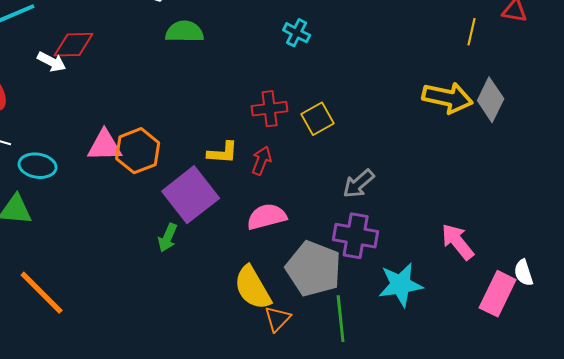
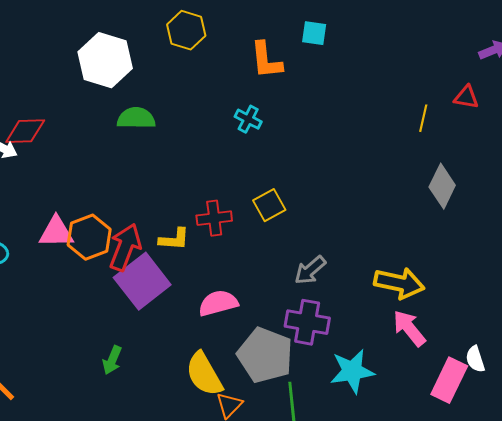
yellow arrow: (448, 98) -> (399, 283), moved
red cross: (270, 109) -> (214, 218), moved
red arrow: (262, 161) -> (125, 247), moved, size x1.6
green arrow: (168, 238) -> (112, 360), moved

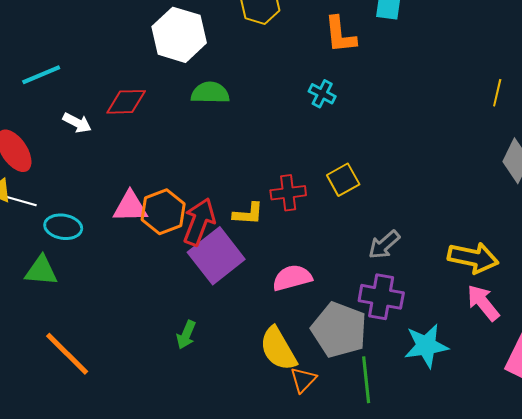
red diamond: (25, 131) -> (126, 102), moved

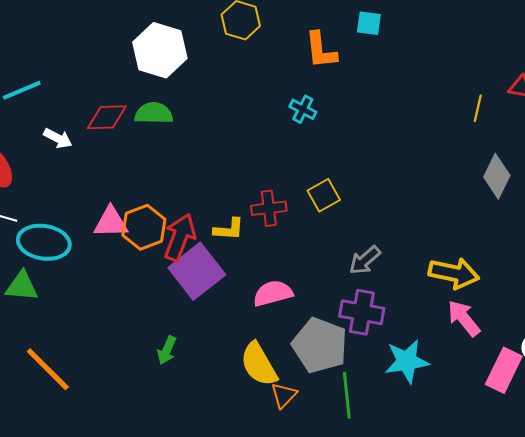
green semicircle: (210, 93) -> (154, 113), moved
cyan ellipse: (63, 227) -> (44, 242), size x1.4

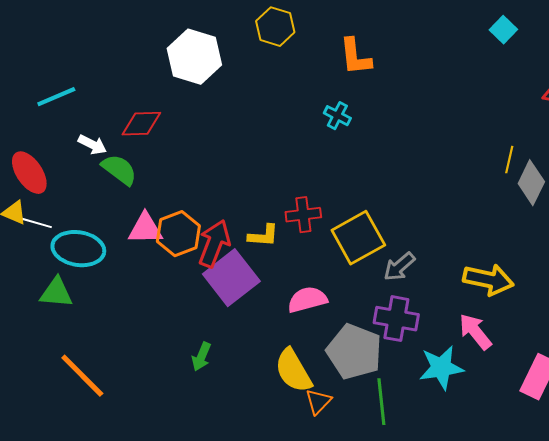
cyan square: (369, 23) -> (503, 30), moved, turned 36
yellow line: (478, 108) -> (509, 160), moved
green semicircle: (154, 113) -> (119, 170), moved, turned 36
yellow square: (324, 195) -> (358, 238), moved, size x1.6
pink arrow: (464, 318) -> (475, 332), moved

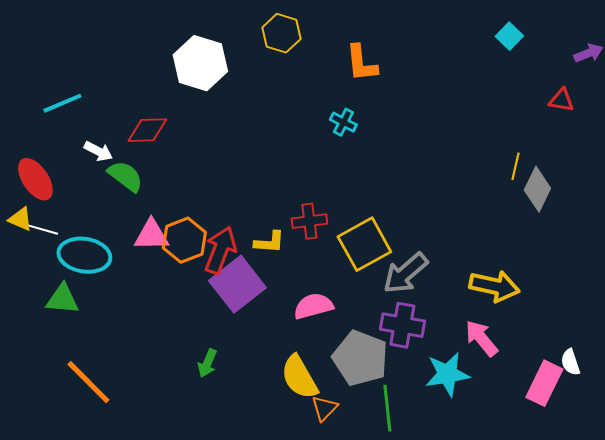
gray arrow: (399, 267) -> (405, 273), size x1.4

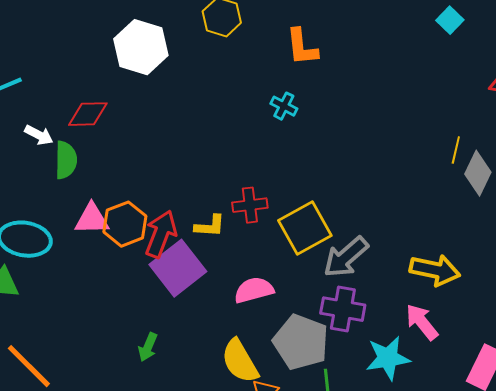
green semicircle: (125, 176) -> (66, 160), turned 54

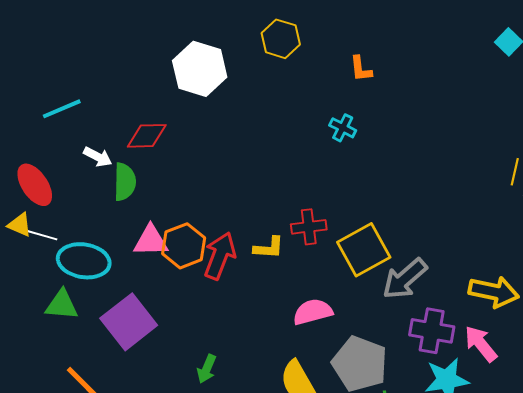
orange L-shape: (302, 47) -> (361, 69), size x0.7
purple square: (178, 268) -> (129, 322), moved
purple cross: (343, 309) -> (432, 331), moved

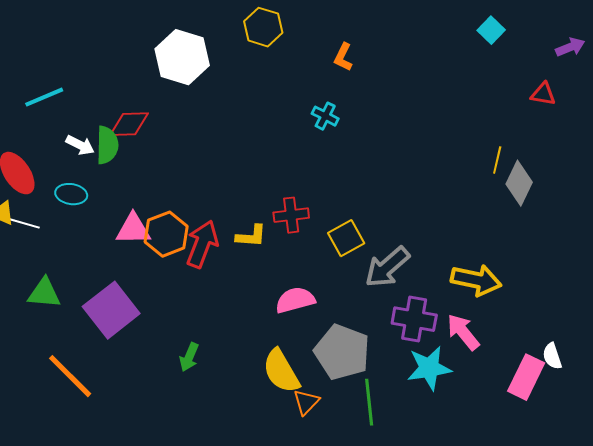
orange L-shape: (361, 69) -> (343, 57), turned 32
green semicircle: (125, 182) -> (107, 145), moved
yellow square: (364, 250) -> (346, 238), size x0.7
cyan ellipse: (84, 261) -> (71, 194), moved, size x0.6

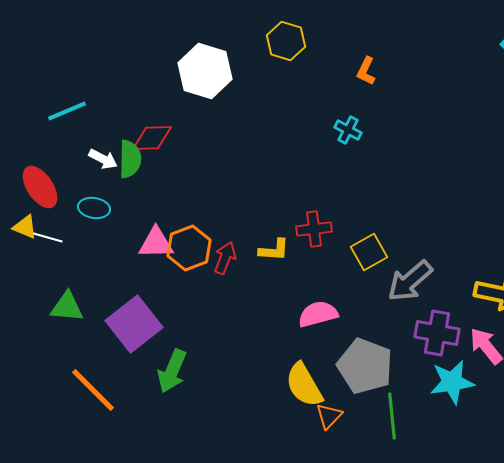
red arrow: (202, 244) -> (225, 258), size x0.7
green arrow: (189, 357) -> (172, 371), moved, size x1.5

